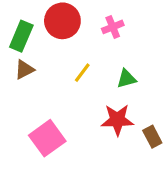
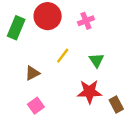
brown triangle: (24, 70) -> (32, 73), moved
green triangle: (126, 79) -> (96, 60), turned -49
pink square: (47, 138) -> (36, 106), size x0.6

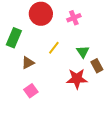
green rectangle: (16, 28) -> (14, 38), moved
brown rectangle: (116, 105) -> (97, 66), moved

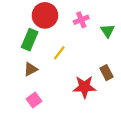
green rectangle: (14, 38) -> (30, 40), moved
green triangle: (83, 52) -> (108, 31), moved

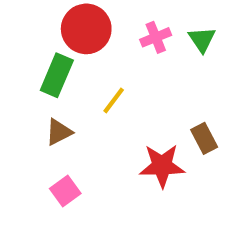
green triangle: (108, 31) -> (202, 39), moved

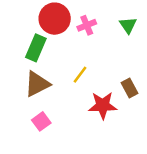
pink cross: (156, 37) -> (87, 25), moved
yellow line: (114, 100) -> (80, 75), moved
brown triangle: (59, 132) -> (37, 84), size x1.5

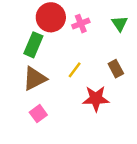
brown rectangle: (129, 88) -> (116, 69), moved

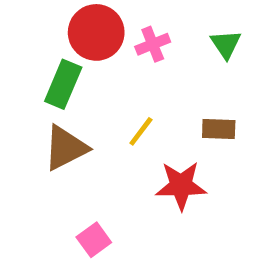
brown rectangle: (116, 69) -> (219, 129), turned -60
pink square: (38, 114) -> (94, 240), moved

